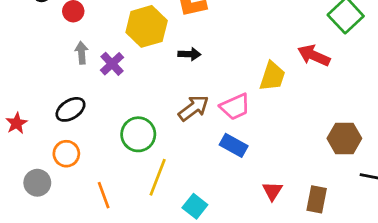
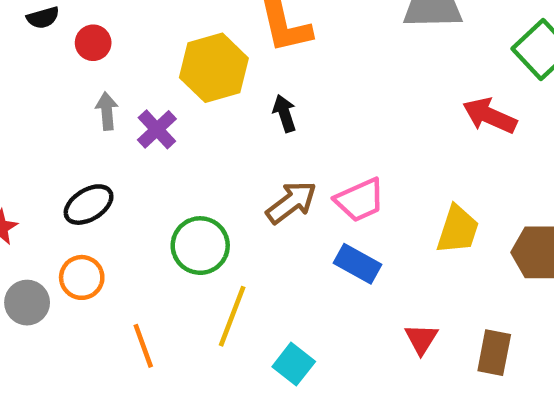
black arrow: (189, 54) -> (285, 113), turned -110
yellow trapezoid: (272, 76) -> (458, 230), moved
gray circle: (37, 183) -> (27, 303), moved

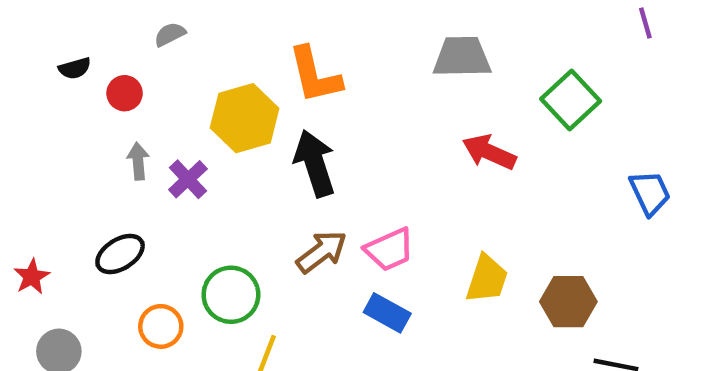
black arrow: (285, 113) -> (315, 163), size x1.8
red arrow: (490, 116) -> (489, 152), moved
orange circle: (82, 277) -> (161, 326), moved

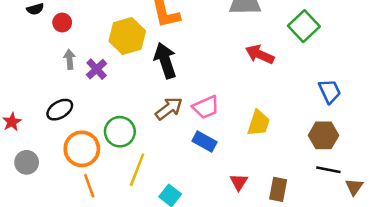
blue trapezoid: (650, 193) -> (330, 91), moved
brown hexagon: (568, 302) -> (324, 135), moved
orange circle: (161, 326) -> (82, 149), size x1.5

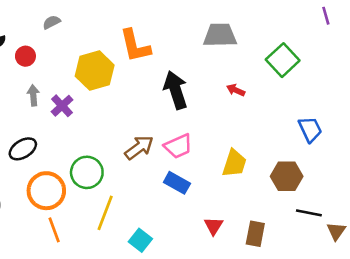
red arrow: (260, 54) -> (236, 90), size x0.6
black arrow: (165, 61) -> (176, 90), moved
brown hexagon: (324, 135) -> (287, 176), moved

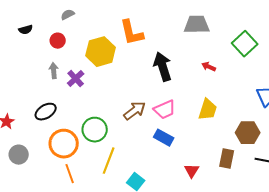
red circle: (25, 56) -> (58, 41), moved
yellow trapezoid: (234, 163) -> (208, 110), moved
brown rectangle: (255, 234) -> (227, 159), moved

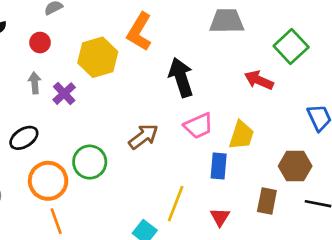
orange L-shape: (132, 33) -> (139, 32), turned 44
red arrow: (209, 67) -> (259, 80), moved, size x1.5
pink trapezoid: (165, 110) -> (198, 126), moved
blue rectangle: (164, 138) -> (219, 166), moved, turned 66
yellow line: (109, 161) -> (176, 204), moved

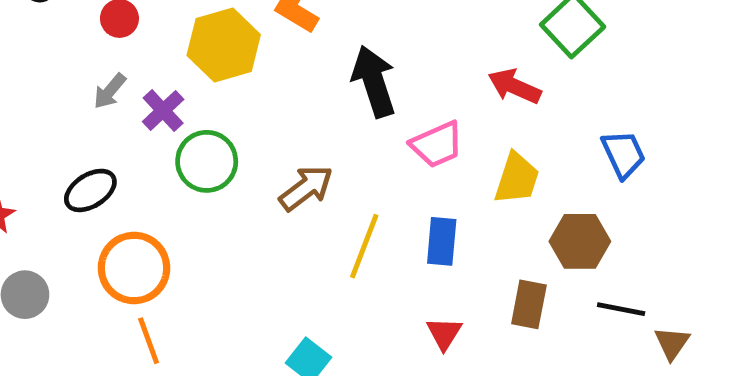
gray arrow: (35, 83) -> (110, 91), turned -135
pink trapezoid: (198, 126) -> (437, 144), moved
yellow trapezoid: (241, 135) -> (517, 178), moved
green circle: (90, 162) -> (207, 161), moved
yellow line: (176, 204) -> (364, 246), moved

